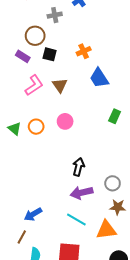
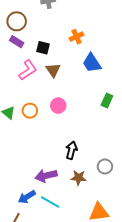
brown circle: (35, 36) -> (17, 21), moved
black square: (50, 54) -> (43, 48), moved
purple arrow: (82, 193) -> (46, 176), moved
brown star: (118, 207) -> (79, 178), moved
cyan line: (76, 219) -> (50, 202), moved

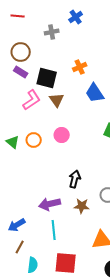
black square: (43, 48) -> (47, 78), size x1.5
blue arrow: (27, 197) -> (17, 225), moved
cyan line: (50, 202) -> (54, 230), turned 54

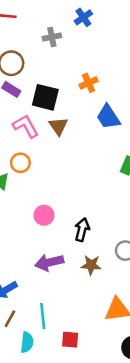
pink L-shape: (32, 100) -> (26, 126), turned -85
pink circle: (62, 135) -> (44, 215), moved
orange circle: (34, 140) -> (20, 163), moved
cyan line: (54, 230) -> (43, 316), moved
red square: (66, 263) -> (70, 340), size x0.6

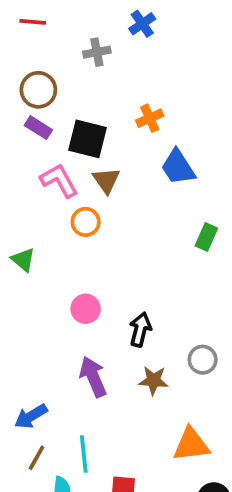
orange circle: (20, 163) -> (86, 222), moved
purple arrow: (49, 262) -> (93, 377), turned 80

